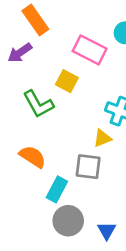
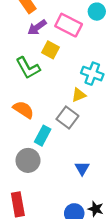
purple arrow: (20, 53) -> (37, 27), moved
gray square: (88, 167) -> (67, 118), turned 30
gray circle: (68, 221) -> (28, 160), moved

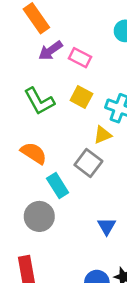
pink rectangle: (69, 25) -> (80, 58), moved, size x0.7
yellow square: (51, 50) -> (81, 97), moved
cyan rectangle: (43, 136) -> (58, 186), turned -60

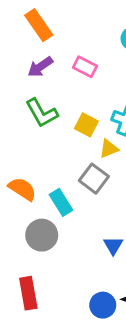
purple arrow: (50, 51) -> (40, 67), moved
yellow square: (81, 97) -> (86, 125), moved
orange semicircle: (34, 153) -> (22, 189), moved

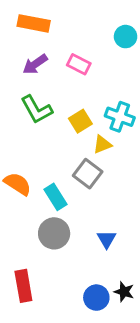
orange rectangle: (39, 25) -> (34, 23), turned -44
yellow square: (86, 125) -> (80, 121), turned 30
gray circle: (42, 235) -> (54, 233), moved

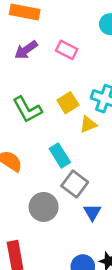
green L-shape: (37, 109) -> (27, 109), moved
gray square: (88, 174) -> (75, 184), moved
cyan rectangle: (56, 197) -> (60, 155), moved

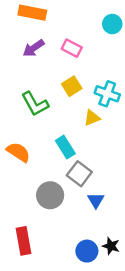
yellow square: (68, 103) -> (72, 86), moved

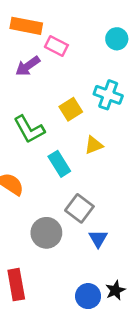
pink rectangle: (72, 48) -> (56, 46), moved
cyan cross: (107, 94) -> (108, 95), moved
cyan rectangle: (65, 147) -> (59, 164), moved
black star: (111, 246) -> (115, 290), turned 30

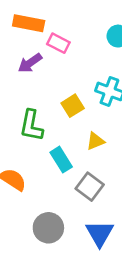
green L-shape: (29, 129) -> (31, 126), turned 40
gray square: (79, 208) -> (90, 187), moved
blue triangle: (98, 239) -> (100, 233), size x1.5

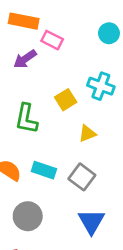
cyan rectangle: (61, 160) -> (44, 170), moved, turned -40
gray circle: (48, 228) -> (28, 216), moved

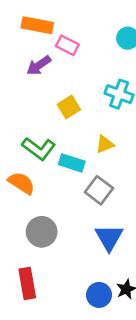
yellow square: (66, 100) -> (69, 107), moved
green L-shape: (26, 119) -> (39, 149), moved, turned -64
cyan rectangle: (44, 170) -> (72, 163), moved

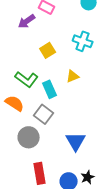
cyan rectangle: (72, 163) -> (50, 89), turned 48
gray square: (99, 190) -> (44, 114), moved
red rectangle: (27, 283) -> (40, 173), moved

